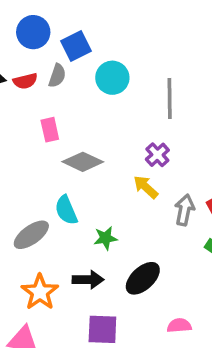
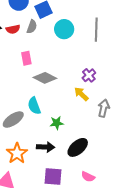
gray line: (170, 98) -> (96, 30), moved
pink semicircle: (179, 325) -> (88, 177), moved, turned -152

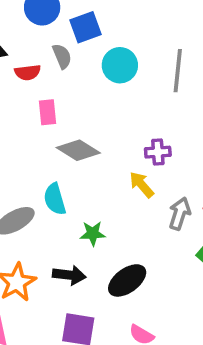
gray semicircle: (32, 27) -> (62, 56), turned -48
red semicircle: (13, 29) -> (28, 72), moved
purple cross: (89, 75) -> (158, 152), turned 32

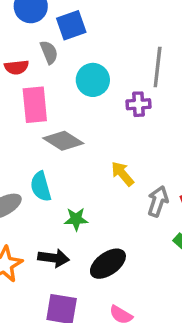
cyan circle: (120, 65) -> (93, 80), moved
pink rectangle: (48, 112) -> (35, 105), size x1.5
purple cross: (158, 152) -> (138, 104), moved

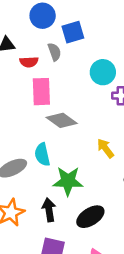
cyan circle: (93, 80) -> (103, 72), moved
green star: (76, 219) -> (68, 181), size x1.6
black arrow: (54, 258) -> (49, 210), turned -110

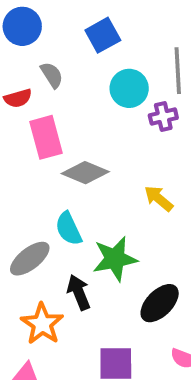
blue square: (73, 32) -> (103, 35), moved
black arrow: (49, 210) -> (79, 292), moved

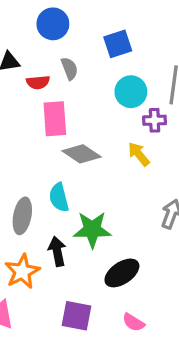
yellow arrow: (159, 198) -> (139, 154), moved
gray ellipse: (30, 259) -> (22, 216), turned -52

